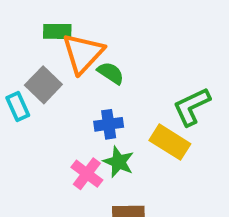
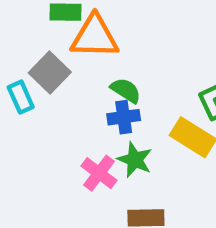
orange triangle: (83, 53) -> (95, 37), turned 48
green semicircle: (111, 73) -> (126, 90), moved

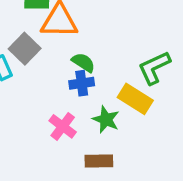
green star: (135, 160) -> (106, 120), moved

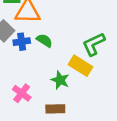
blue cross: (82, 83) -> (22, 42), moved
pink cross: (63, 126) -> (22, 93), moved

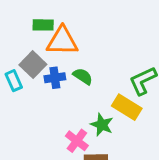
pink cross: (22, 93) -> (77, 141), moved

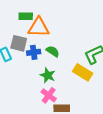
gray square: (33, 65) -> (19, 43), turned -30
green star: (102, 125) -> (48, 75), moved

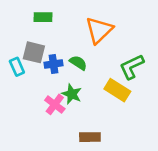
orange triangle: (39, 27) -> (99, 30), moved, turned -45
pink cross: (49, 95) -> (55, 104), moved

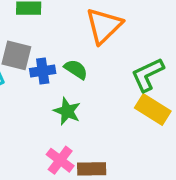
yellow rectangle: (117, 90) -> (153, 109), moved
pink cross: (55, 104) -> (60, 160), moved

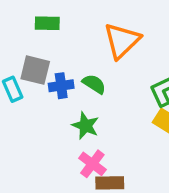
pink cross: (60, 160) -> (92, 164), moved

